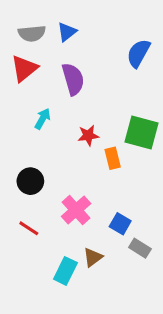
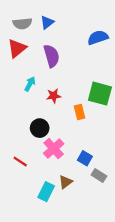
blue semicircle: (138, 53) -> (98, 38), turned 42
red star: (88, 135) -> (54, 96), moved
black circle: (30, 181) -> (40, 128), moved

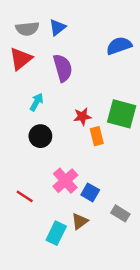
red star: (54, 96) -> (82, 116), moved
black circle: (40, 128) -> (40, 136), moved
blue square: (85, 158) -> (90, 192), moved

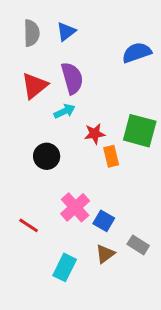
gray semicircle: (27, 29) -> (32, 33), turned -85
red triangle: (21, 59) -> (35, 86), moved
cyan arrow: (36, 102) -> (65, 111), moved, turned 36
brown triangle: (80, 221) -> (105, 254), moved

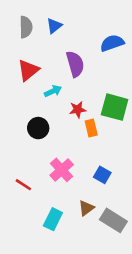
purple semicircle: (72, 78) -> (75, 64), moved
blue square: (104, 221) -> (102, 175), moved
gray rectangle: (138, 245) -> (113, 220), moved, size x1.5

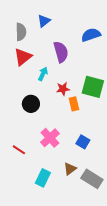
gray semicircle: (26, 27) -> (21, 32), moved
cyan arrow: (53, 91) -> (43, 74), turned -40

